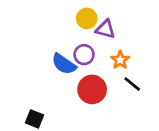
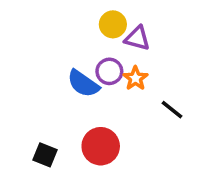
orange star: (120, 60) -> (135, 78), moved
red circle: (92, 89) -> (101, 146), moved

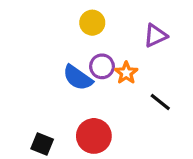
yellow circle: (113, 24) -> (92, 23), moved
purple triangle: (137, 38) -> (155, 36), moved, turned -40

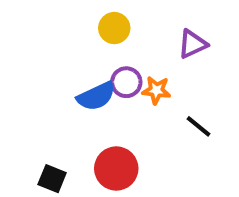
orange star: (126, 73) -> (156, 90), turned -30
blue semicircle: (78, 78) -> (96, 96), turned -60

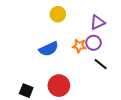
purple circle: (126, 82) -> (94, 43), moved

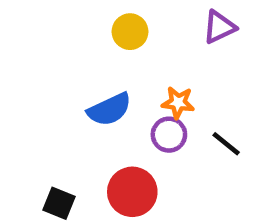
purple triangle: (98, 22) -> (219, 27), moved
purple circle: (94, 43) -> (169, 135), moved

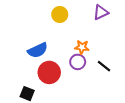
blue semicircle: (109, 109) -> (38, 50), moved
red circle: (132, 192) -> (49, 72), moved

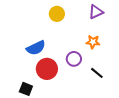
orange star: (82, 47) -> (93, 42), moved
black line: (104, 66) -> (97, 73), moved

